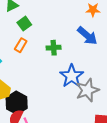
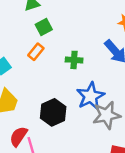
black hexagon: (17, 103) -> (53, 112), moved

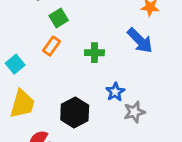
blue star: (91, 96) -> (115, 92), size x0.6
gray star: (107, 115) -> (134, 112), size x0.7

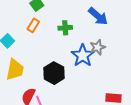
blue star: (115, 92) -> (83, 56), size x1.6
gray star: (134, 112) -> (98, 47), moved

